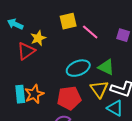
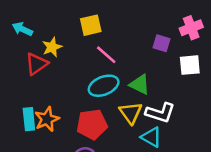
pink line: (90, 32) -> (106, 55), moved

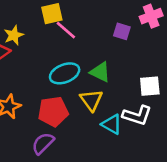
pink line: (106, 55) -> (66, 30), moved
white square: (190, 65) -> (150, 86), moved
white L-shape: (160, 113) -> (137, 115), moved

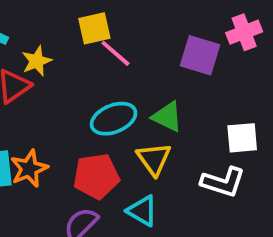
purple square: (122, 31) -> (200, 55), size x1.5
cyan triangle: (112, 124) -> (142, 211), moved

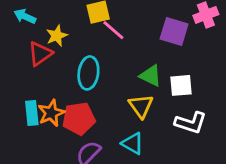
cyan ellipse: (114, 119) -> (88, 73), moved, turned -60
white square: (242, 138) -> (181, 85), moved
red pentagon: (96, 176) -> (79, 119), moved

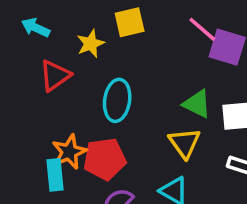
pink line: (113, 30) -> (202, 29), moved
yellow star: (57, 36) -> (91, 44), moved
cyan rectangle: (32, 113) -> (55, 175), moved

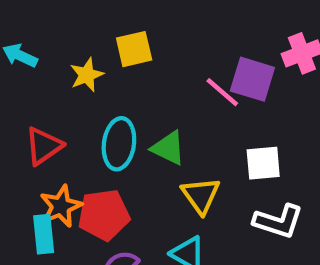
pink line: (202, 29) -> (222, 92), moved
red triangle: (55, 75) -> (44, 146), moved
green triangle: (197, 104) -> (168, 148), moved

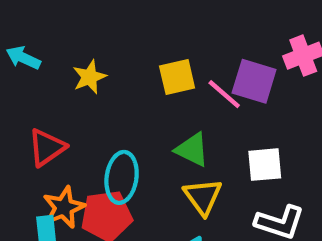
yellow square: (134, 49) -> (177, 77), moved
cyan ellipse: (119, 144) -> (122, 177), moved
green triangle: (168, 148) -> (192, 150), moved

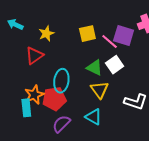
red triangle: (47, 147) -> (34, 56), moved
white square: (265, 165) -> (115, 65), moved, turned -30

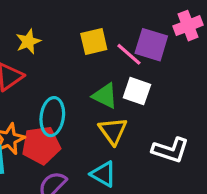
white square: (115, 65) -> (137, 91), turned -36

